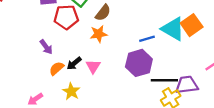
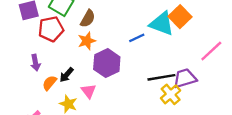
purple arrow: (46, 47) -> (35, 63), turned 35
purple hexagon: (139, 63) -> (107, 63), moved
pink triangle: (93, 66) -> (89, 91), moved

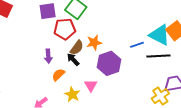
brown semicircle: (88, 19) -> (77, 48), moved
black arrow: (67, 75) -> (73, 59), moved, turned 88
black line: (161, 77) -> (158, 56), moved

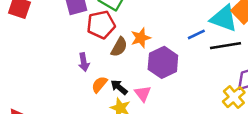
black arrow: (73, 59) -> (119, 87), moved

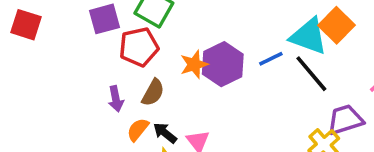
black line: (225, 46) -> (311, 74), turned 60
brown semicircle: (119, 47) -> (153, 93), moved
purple hexagon: (163, 62) -> (223, 64), moved

